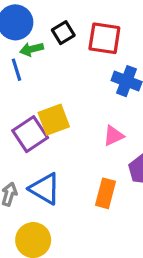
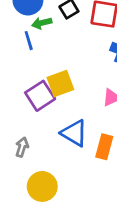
blue triangle: (45, 189) -> (74, 133), moved

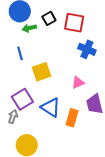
blue line: (29, 41) -> (20, 53), moved
purple square: (40, 96) -> (22, 99), moved

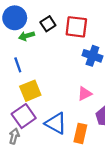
yellow square: (42, 72) -> (30, 91), moved

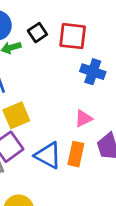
orange rectangle: (80, 133) -> (76, 154), moved

